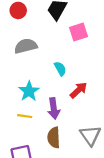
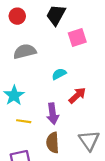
cyan semicircle: (60, 69) -> (59, 74), turned -88
cyan star: (29, 91) -> (14, 95), moved

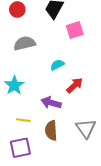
purple arrow: (53, 114) -> (51, 103), turned 114
yellow line: (24, 121) -> (23, 120), moved

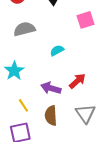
pink square: (75, 30) -> (85, 20), moved
red arrow: (75, 85) -> (77, 81), moved
yellow line: (23, 120) -> (23, 105), turned 48

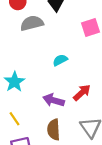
gray semicircle: (24, 29) -> (32, 23), moved
yellow line: (23, 105) -> (15, 119), moved

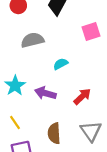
gray semicircle: (32, 23) -> (32, 40), moved
purple arrow: (54, 100) -> (45, 93), moved

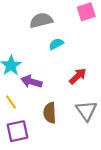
gray semicircle: (32, 40) -> (41, 20), moved
purple arrow: (45, 93) -> (31, 82), moved

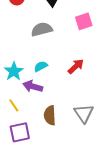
cyan semicircle: (56, 44) -> (41, 66), moved
red arrow: (78, 76) -> (76, 66), moved

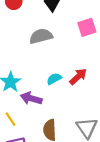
cyan semicircle: (41, 66) -> (54, 79), moved

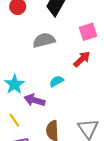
red arrow: (78, 77) -> (82, 59), moved

